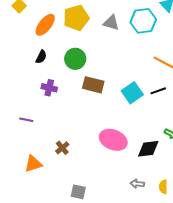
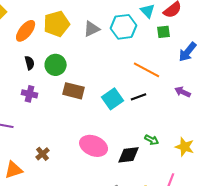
gray triangle: (111, 23) -> (92, 29), turned -42
black semicircle: (41, 57) -> (30, 63), moved, turned -40

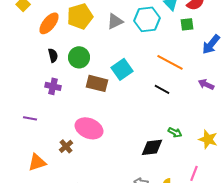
black line: (139, 97) -> (162, 89), turned 49
cyan square: (113, 99) -> (122, 69), moved
pink ellipse: (94, 146) -> (89, 128), moved

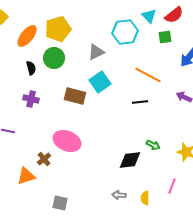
gray triangle: (115, 21) -> (96, 52), moved
green circle: (79, 57) -> (54, 58), moved
black line: (162, 89) -> (140, 102), turned -35
orange triangle: (37, 162) -> (26, 176), moved

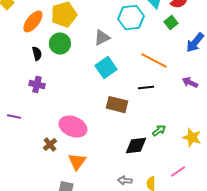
green square: (165, 37) -> (171, 23), turned -32
brown rectangle: (75, 96) -> (117, 105), moved
green arrow: (153, 145) -> (159, 131), turned -64
orange triangle: (26, 176) -> (77, 162), moved, turned -36
pink line: (172, 186) -> (178, 172), turned 35

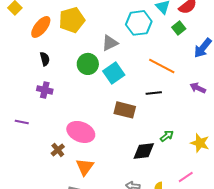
green circle: (60, 44) -> (88, 64), moved

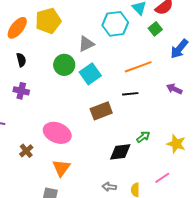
orange line: (162, 66) -> (138, 67), turned -48
brown rectangle: (125, 110) -> (101, 111), turned -35
brown cross: (58, 150) -> (26, 151), moved

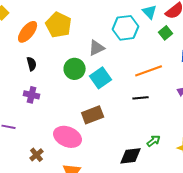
yellow pentagon: (48, 21) -> (59, 25), turned -30
brown rectangle: (101, 111) -> (93, 115), moved

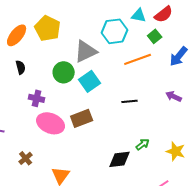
cyan triangle: (150, 12) -> (139, 15), turned -35
gray triangle: (97, 48) -> (86, 51), size x1.4
orange line: (149, 71) -> (138, 59), moved
purple cross: (32, 95) -> (37, 98), moved
pink ellipse: (68, 137) -> (51, 123), moved

